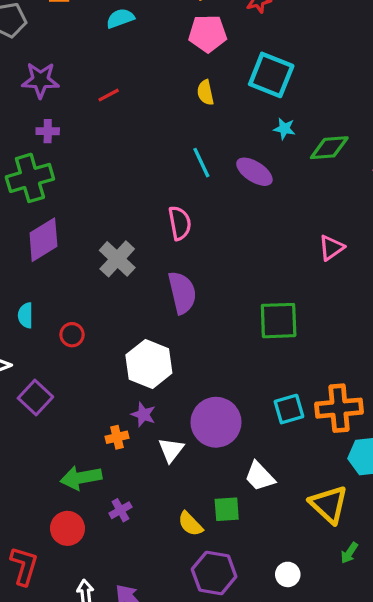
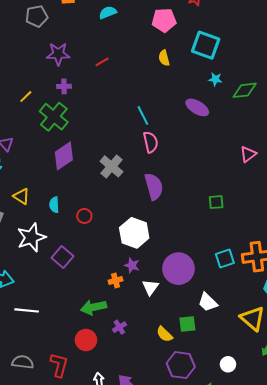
cyan line: (201, 163) -> (143, 115), moved
green cross: (30, 178) -> (54, 117), turned -32
green square: (279, 321) -> (216, 202), size x0.6

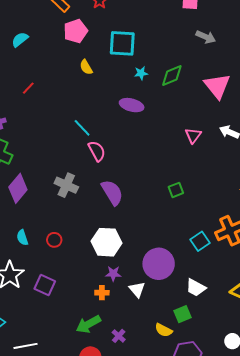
orange cross: (116, 281) -> (102, 293), turned 32

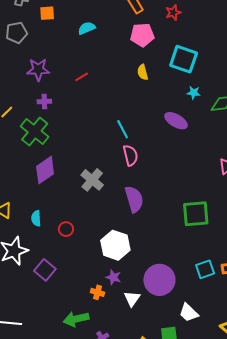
green square: (176, 190) -> (196, 214), size x1.8

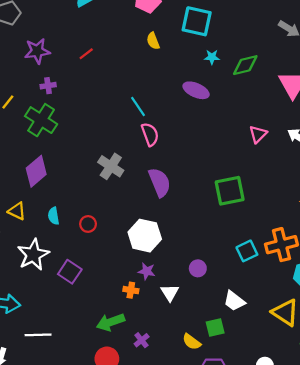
purple diamond: (45, 170) -> (36, 171), moved
purple circle: (159, 280) -> (198, 268), size x0.5

